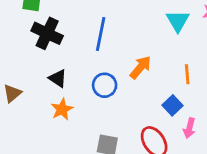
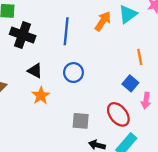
cyan triangle: (178, 21) -> (128, 14), turned 30
orange arrow: (140, 67) -> (103, 21), moved

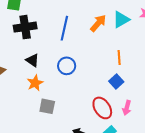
black cross: (23, 35) -> (25, 27), turned -35
orange line: (140, 57) -> (119, 58), moved
pink arrow: (146, 101) -> (127, 108), moved
gray square: (81, 121) -> (47, 106), moved

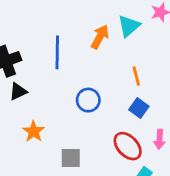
black triangle: (32, 60) -> (18, 91), moved, turned -48
blue circle: (67, 66) -> (88, 100), moved
gray square: (47, 106) -> (71, 158), moved

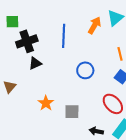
orange star: (34, 131) -> (46, 103), moved

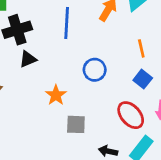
orange star: (46, 103) -> (56, 95), moved

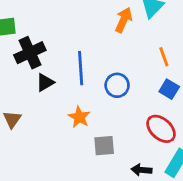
blue line: (67, 23) -> (81, 68), moved

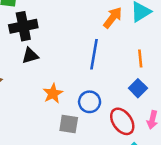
blue line: (81, 68) -> (94, 54), moved
blue circle: (117, 85) -> (90, 102), moved

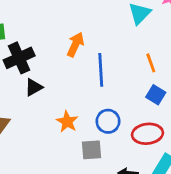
orange arrow: (113, 18) -> (75, 45), moved
red ellipse: (122, 121) -> (147, 134), turned -48

